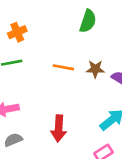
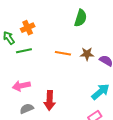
red arrow: (59, 128) -> (50, 100), moved

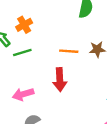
red arrow: (50, 100) -> (60, 80), moved

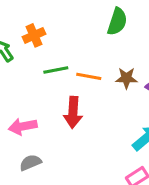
green line: (22, 52) -> (56, 70), moved

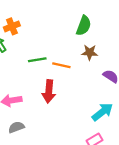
orange cross: (34, 35) -> (12, 26), moved
brown star: (126, 78) -> (90, 52), moved

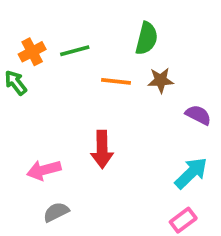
green line: (37, 60) -> (75, 51), moved
orange line: (61, 65) -> (116, 81), moved

